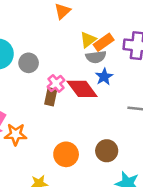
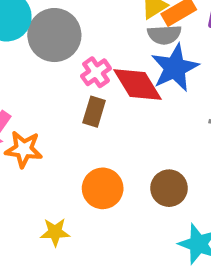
gray circle: (29, 63) -> (54, 35), size x1.6
blue star: (104, 77) -> (175, 68), size x1.6
brown rectangle: (51, 97) -> (94, 112), moved

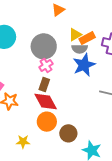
gray circle: (54, 35) -> (44, 46), moved
red diamond: (138, 85) -> (46, 102), moved
brown circle: (169, 188) -> (68, 133), moved

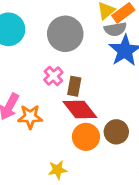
pink cross: (46, 65) -> (53, 76), moved
brown circle: (68, 133) -> (116, 132), moved

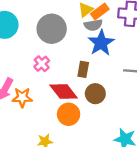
brown rectangle: (74, 86) -> (83, 69), moved
brown circle: (116, 132) -> (95, 94), moved

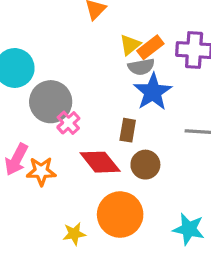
gray circle: (52, 29) -> (51, 102), moved
orange circle: (69, 114) -> (120, 215), moved, size x1.4

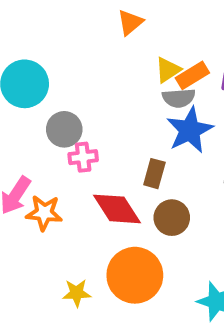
gray circle: (51, 102) -> (64, 129), size x0.7
pink cross: (68, 123) -> (83, 157), turned 30

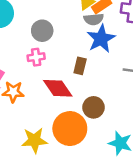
gray circle: (64, 129) -> (42, 31), moved
brown circle: (172, 218) -> (93, 107), moved
yellow star: (77, 293) -> (34, 140), size x1.5

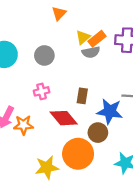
gray circle: (42, 31) -> (44, 55), moved
blue star: (101, 39) -> (110, 111), moved, turned -30

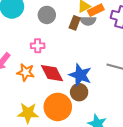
brown rectangle: (82, 96) -> (75, 23), moved
blue star: (110, 111) -> (80, 75), moved
orange star: (23, 125) -> (26, 72), moved

